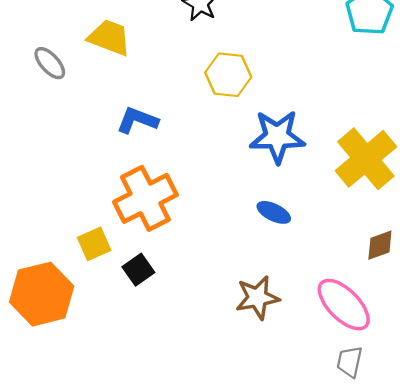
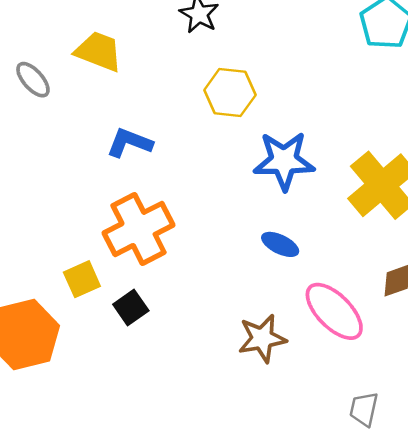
pink ellipse: (344, 305) -> (334, 311), moved

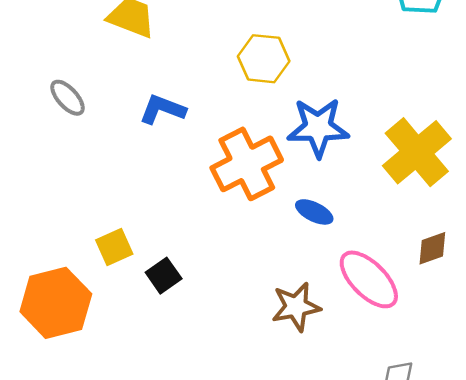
gray ellipse: (33, 80) -> (68, 98), moved
orange cross: (139, 229) -> (247, 164), moved

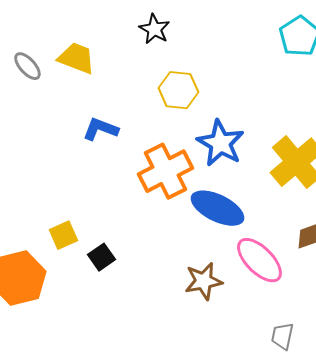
gray ellipse: (68, 98) -> (27, 66), moved
blue star: (318, 128) -> (220, 143), turned 30
blue ellipse: (314, 212) -> (217, 208), size x1.8

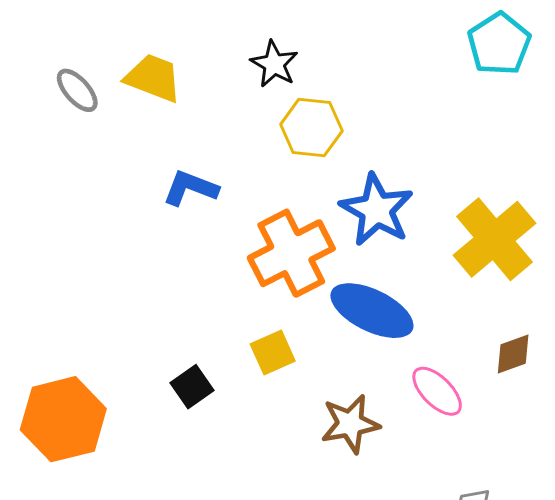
black star: (154, 29) -> (274, 64), moved
yellow square: (63, 235) -> (273, 352), moved
pink ellipse: (259, 260) -> (437, 391), size x0.7

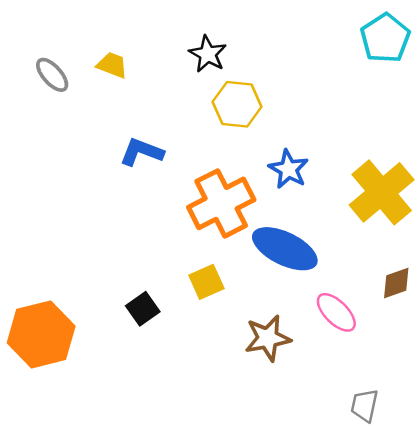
yellow trapezoid: (153, 78) -> (112, 65), size x0.7
blue star: (377, 210) -> (289, 169), size x0.7

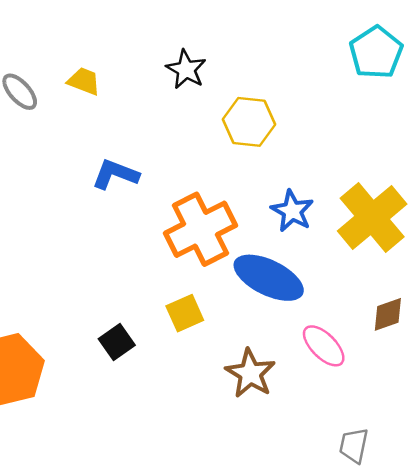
yellow hexagon: (237, 104) -> (249, 122), moved
blue star: (289, 169) -> (292, 211), moved
brown star: (268, 338) -> (250, 373), turned -30

